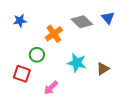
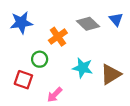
blue star: (20, 21) -> (21, 23), size x1.5
brown triangle: (103, 69) -> (111, 74), size x1.5

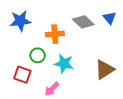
orange cross: (58, 37) -> (55, 34), turned 30
cyan star: (83, 68) -> (64, 63), moved

